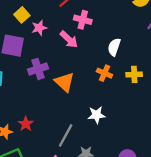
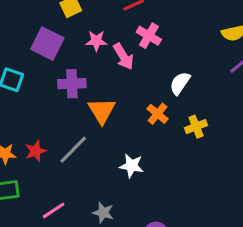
pink star: (39, 28) -> (96, 41), moved
yellow cross: (134, 74) -> (196, 127), turned -35
gray line: (66, 135) -> (73, 150), moved

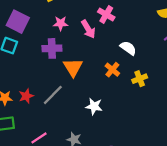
pink star: (96, 41) -> (61, 23), moved
purple square: (47, 44) -> (18, 22), moved
white semicircle: (180, 83) -> (128, 48), turned 91

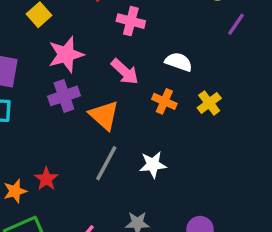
pink star: (61, 23) -> (66, 54), size x1.5
pink arrow: (88, 29) -> (125, 72), moved
gray line: (53, 95) -> (106, 163), moved

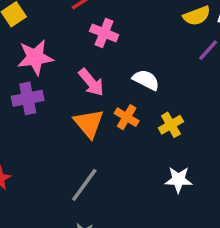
orange triangle: (104, 115) -> (89, 123), moved
gray line: (106, 163) -> (84, 185), moved
white star: (153, 165) -> (179, 180), moved

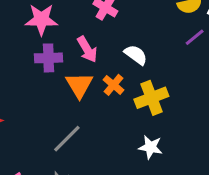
purple cross: (28, 98) -> (49, 58), moved
yellow cross: (171, 125) -> (151, 98), size x1.5

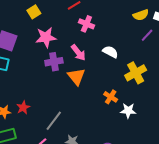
orange cross: (113, 85) -> (111, 97), moved
yellow cross: (151, 98) -> (136, 73), moved
gray line: (67, 139) -> (54, 121), moved

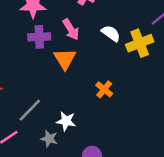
yellow cross: (136, 73) -> (140, 43), moved
white star: (128, 111) -> (66, 121), moved

